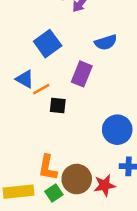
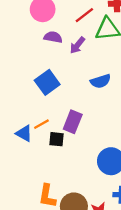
purple rectangle: (82, 74) -> (73, 122), moved
blue triangle: (25, 79) -> (24, 133), moved

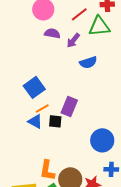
blue semicircle: (101, 81) -> (88, 62), moved
blue square: (47, 82) -> (34, 87), moved
blue triangle: (24, 133) -> (35, 121), moved

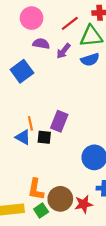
blue semicircle: (88, 62) -> (90, 60), moved
blue square: (34, 87) -> (22, 71), moved
orange line: (42, 108) -> (30, 123), turned -72

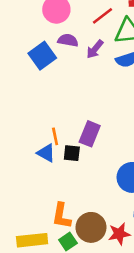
blue square: (22, 71) -> (42, 56), moved

